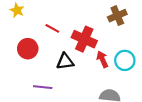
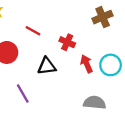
red cross: (84, 39) -> (67, 42), size x0.6
purple line: (43, 87) -> (23, 93), turned 54

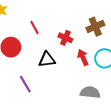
brown cross: (103, 17) -> (95, 27), moved
red line: (33, 31) -> (35, 28), turned 32

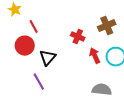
red line: (35, 28) -> (34, 27), moved
black triangle: (47, 59) -> (48, 58), moved, turned -42

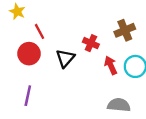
black triangle: (48, 58) -> (65, 58), moved
purple line: (39, 82) -> (28, 96), moved, turned 42

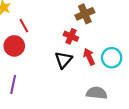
brown cross: (125, 30) -> (85, 14), moved
black triangle: (65, 58) -> (63, 60), moved

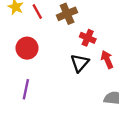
brown cross: (85, 14) -> (67, 14), moved
red line: (24, 26) -> (37, 12), moved

